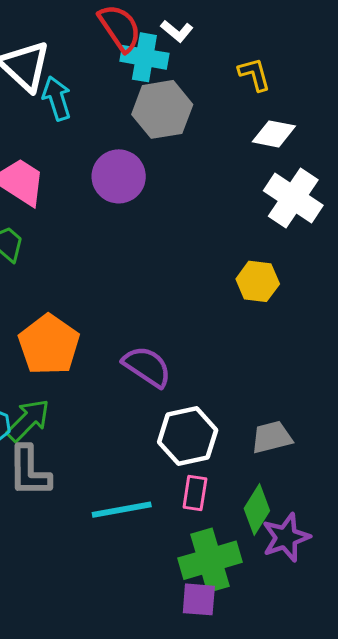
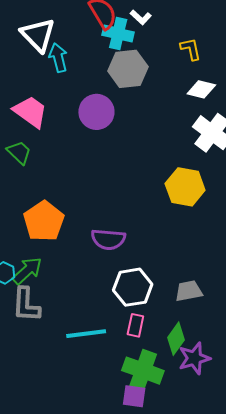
yellow hexagon: (258, 281) -> (185, 187), size x1.4
purple semicircle: (147, 366) -> (108, 239), turned 148
green cross: (210, 560) -> (143, 371), turned 33

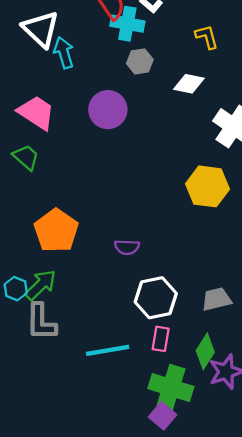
gray hexagon: (128, 69) -> (140, 61), size x0.6
white diamond: (201, 89) -> (189, 84), moved
purple semicircle: (108, 239) -> (127, 247), size x0.7
purple square: (134, 396) -> (163, 416), turned 35

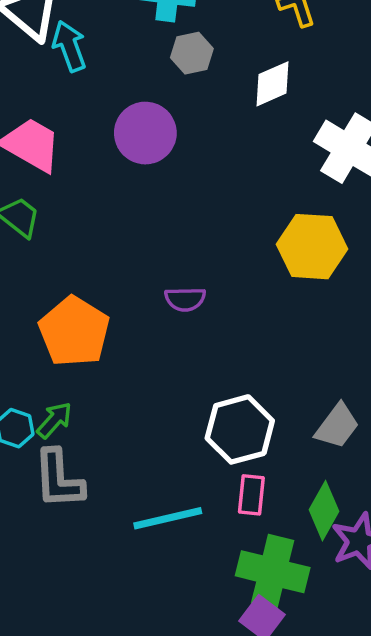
white diamond: (189, 84) -> (272, 84), turned -32
purple semicircle: (127, 247) -> (185, 299), moved
green arrow: (41, 285) -> (54, 420), size x0.7
gray trapezoid: (216, 299) -> (337, 426), turned 144

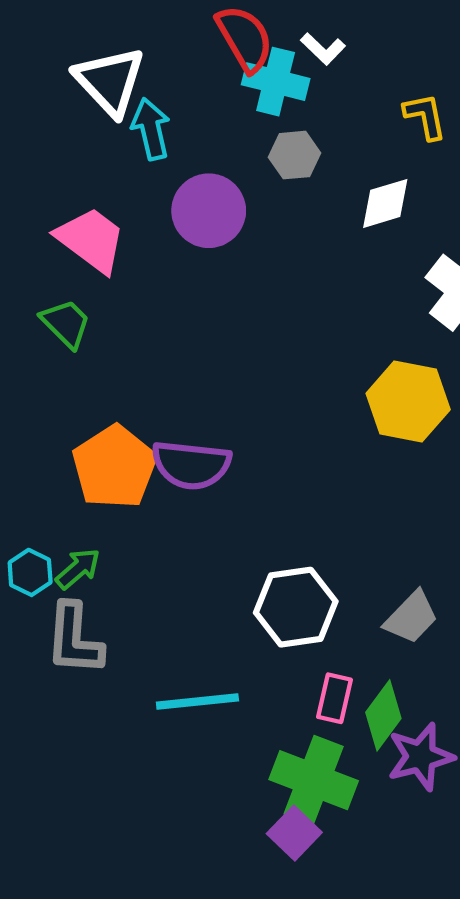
purple circle: (145, 133) -> (209, 211), moved
purple semicircle: (185, 299) -> (191, 465), moved, size x1.6
pink rectangle: (251, 495) -> (334, 698), moved

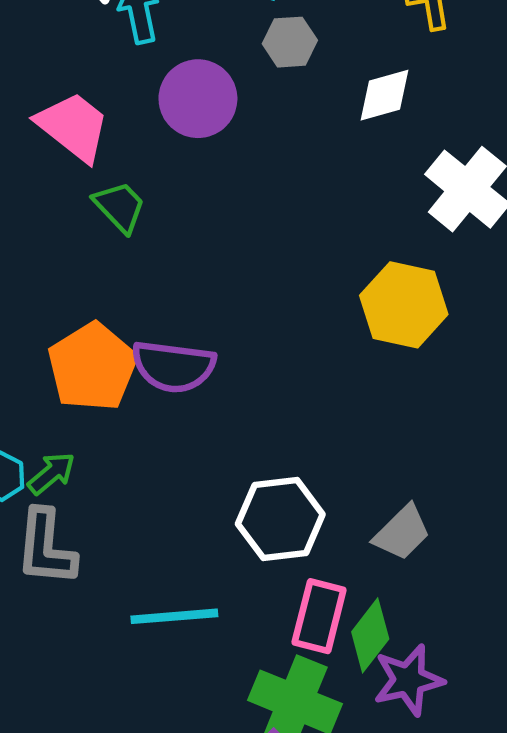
green trapezoid: (66, 323) -> (120, 207), moved
pink rectangle: (334, 698) -> (319, 616), size x1.4

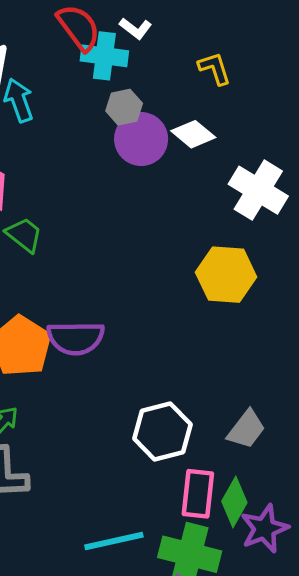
white diamond: (385, 95) -> (193, 134), turned 63
purple circle: (198, 99) -> (141, 139), moved
cyan line: (174, 616) -> (114, 541), moved

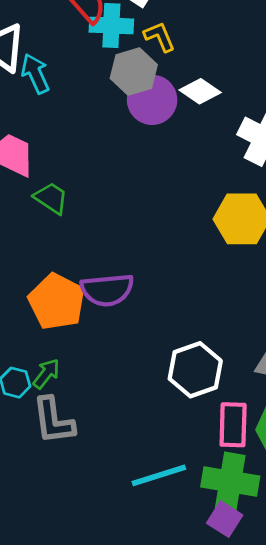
yellow L-shape: (215, 68) -> (160, 37), moved
gray hexagon: (124, 107) -> (134, 72), size x1.4

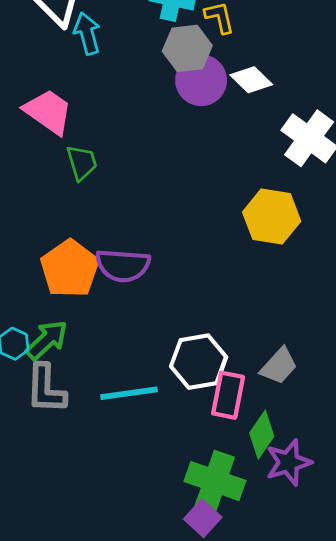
green trapezoid: (51, 198) -> (82, 163), turned 30
green arrow: (46, 374) -> (47, 340), size x1.4
pink rectangle: (233, 425) -> (228, 395), moved
cyan line: (159, 475) -> (129, 393), moved

